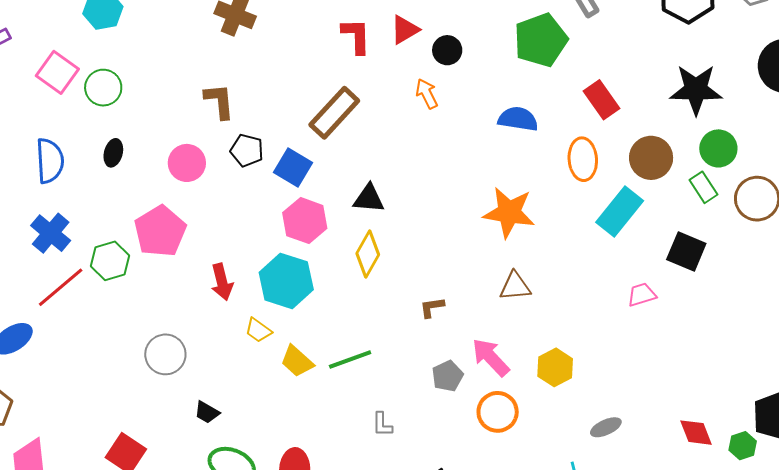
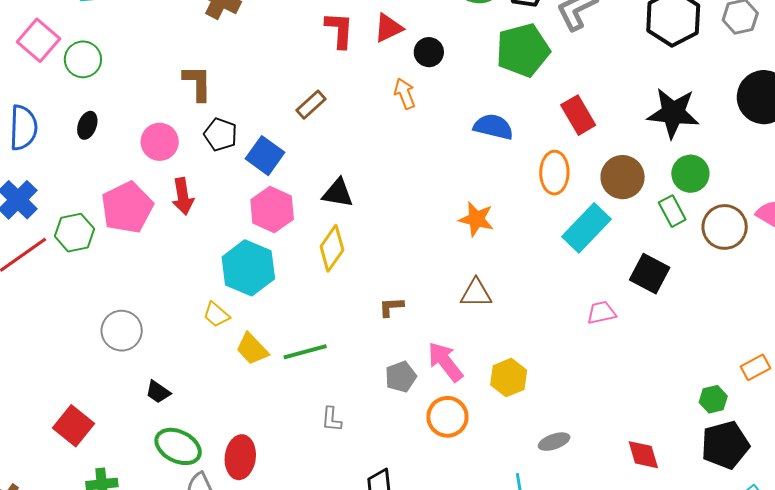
brown rectangle: (334, 113) -> (311, 105), size x0.6
orange star: (509, 212) -> (476, 219), size x0.7
red arrow: (222, 282) -> (183, 196), moved
green hexagon: (743, 446) -> (713, 399), moved

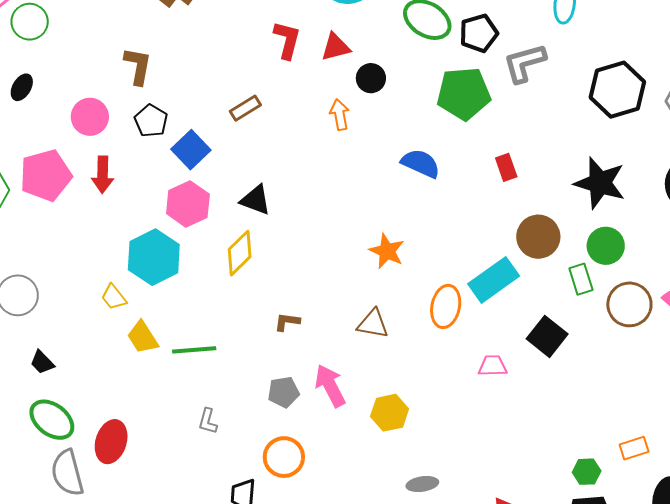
red rectangle: (578, 115) -> (506, 167), size x0.7
orange ellipse: (554, 173) -> (446, 306), moved
orange circle: (447, 417) -> (284, 457), moved

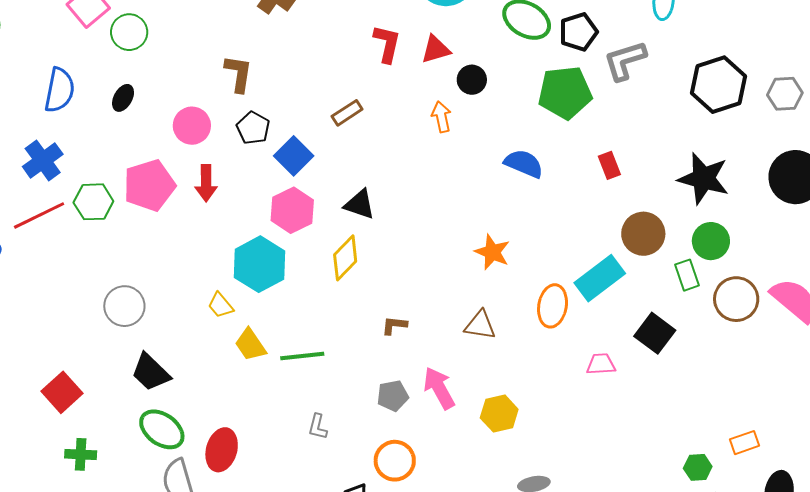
black trapezoid: (42, 362) -> (151, 372), size x1.6

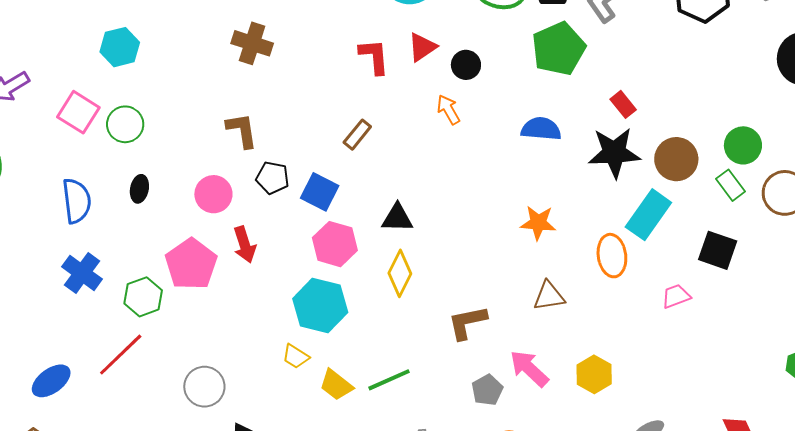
black star: (703, 178) -> (614, 153), moved
red line: (39, 215) -> (121, 355), moved
brown L-shape: (394, 325) -> (467, 322), size x1.6

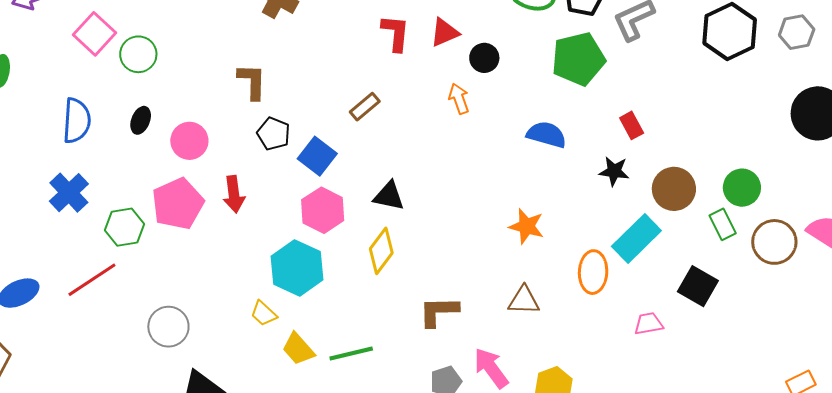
black star: (614, 153) -> (614, 171), size x0.6
pink circle: (213, 194) -> (189, 141), moved

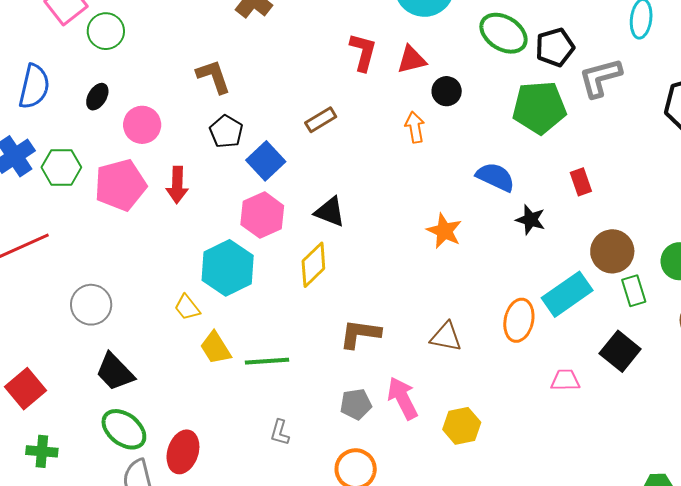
brown L-shape: (252, 81) -> (214, 77), turned -30
black star: (614, 171) -> (531, 220), moved
green rectangle: (723, 224) -> (634, 291), moved
orange star: (527, 226) -> (444, 231), moved
green hexagon: (124, 227) -> (61, 167), moved

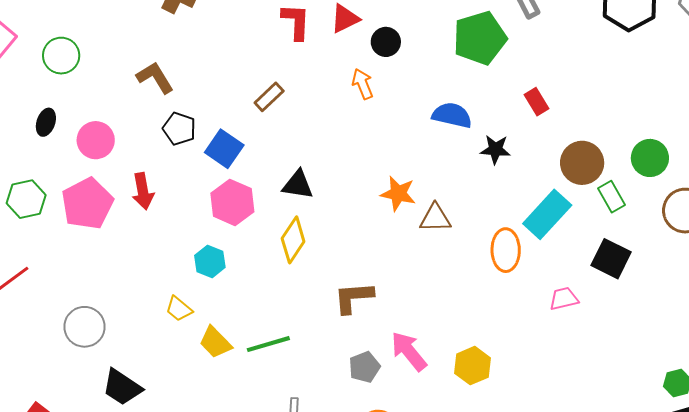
green circle: (106, 31) -> (61, 56), moved
orange star: (444, 231) -> (398, 194), moved
cyan hexagon: (228, 268) -> (210, 261), size x0.6
brown triangle: (446, 337) -> (435, 218), moved

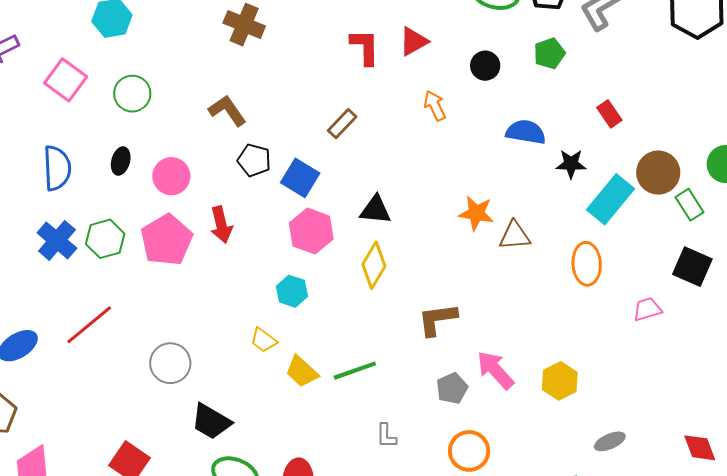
green pentagon: (480, 38) -> (549, 53), size x0.6
black circle: (386, 42) -> (485, 66), moved
cyan rectangle: (547, 214) -> (611, 199), moved

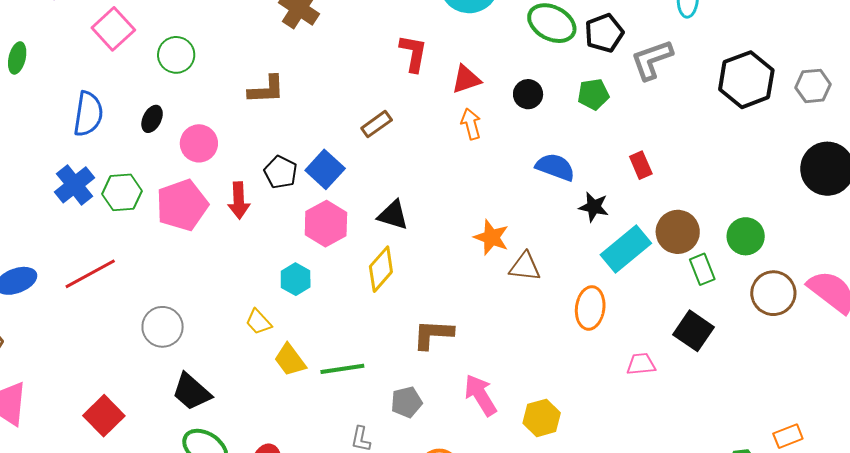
red triangle: (414, 41) -> (466, 79), moved
brown L-shape: (227, 111) -> (266, 90), turned 111
black pentagon: (254, 160) -> (281, 172), moved
gray pentagon: (452, 388) -> (407, 402), moved

